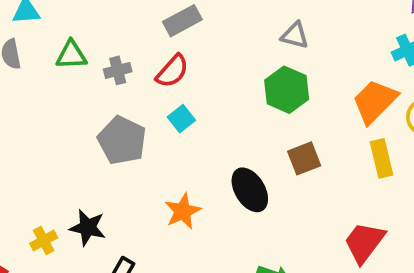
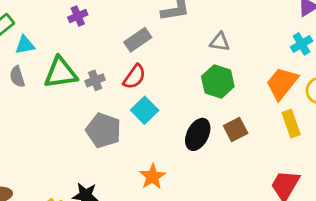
green triangle: (71, 55) -> (61, 73), size x1.5
cyan square: (181, 119) -> (145, 110), size x1.4
black ellipse: (250, 190) -> (198, 134), moved, turned 64

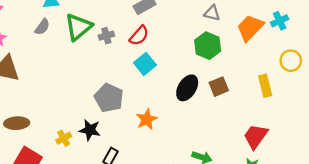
green triangle: (61, 73) -> (78, 27), turned -36
gray semicircle: (17, 77) -> (42, 27), turned -132
orange trapezoid: (282, 83) -> (250, 28), moved
gray pentagon: (103, 130) -> (109, 98), moved

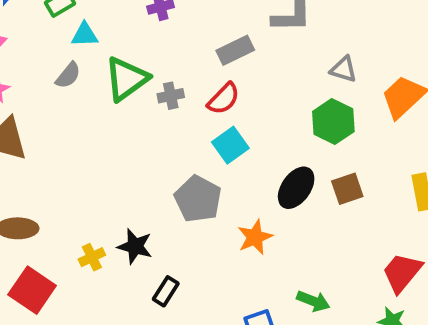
gray pentagon: (109, 98) -> (198, 199), moved
orange star: (147, 119) -> (255, 237), moved

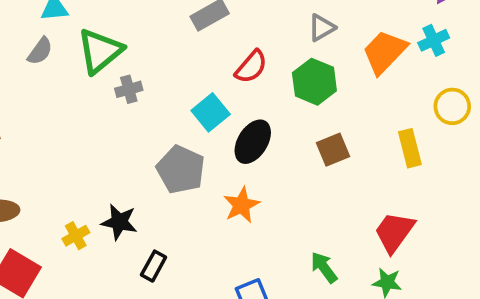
gray triangle: (344, 69) -> (322, 28), turned -44
gray cross: (171, 96) -> (129, 89), moved
red semicircle: (224, 99) -> (251, 67), moved
black ellipse: (296, 188) -> (253, 142), moved
green arrow: (313, 301) -> (324, 267), moved, turned -144

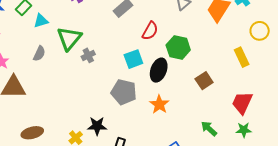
gray semicircle: (40, 51) -> (39, 54), moved
green hexagon: (314, 82) -> (178, 47), moved
cyan square: (211, 112) -> (133, 59), turned 30
brown square: (333, 150) -> (204, 81), moved

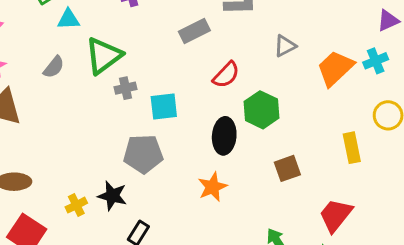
cyan square: (133, 59) -> (164, 107), moved
black ellipse: (159, 70) -> (224, 136), turned -30
gray pentagon: (124, 92) -> (143, 154), moved, turned -30

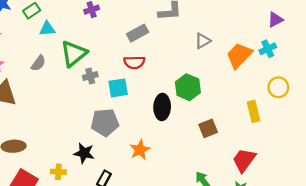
red semicircle: (226, 75) -> (134, 62), moved, turned 48
orange star: (212, 187) -> (140, 150), moved
yellow cross: (76, 205) -> (58, 172), moved, turned 32

